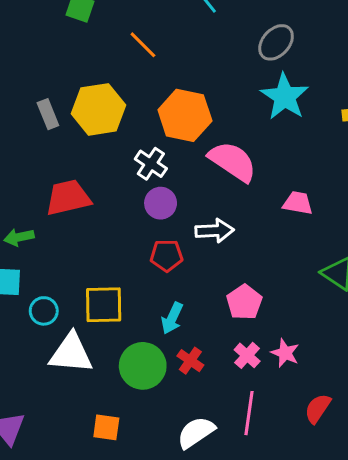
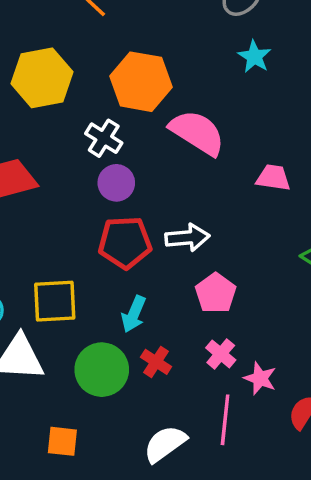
cyan star: (285, 97) -> (254, 57), size x0.6
white arrow: (215, 231) -> (187, 238), moved
red pentagon: (166, 255) -> (125, 242), size x1.4
pink star: (285, 353) -> (260, 378), moved

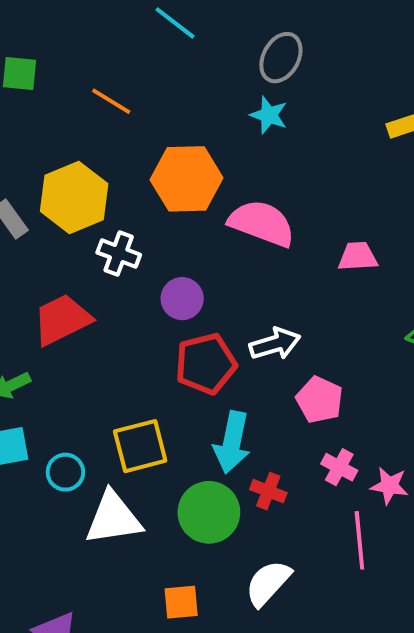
cyan star: (254, 57) -> (269, 115), moved
white cross: (104, 138) -> (119, 254), moved
cyan arrow: (134, 314) -> (232, 442), size x1.4
white semicircle: (165, 444) -> (268, 583), moved

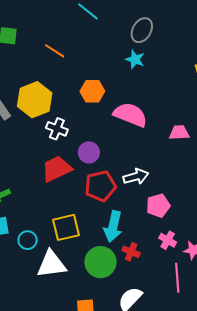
orange hexagon: (187, 179) -> (92, 91), size x0.7
red trapezoid: (62, 320) -> (57, 169), moved
pink pentagon: (319, 400) -> (158, 206), turned 30

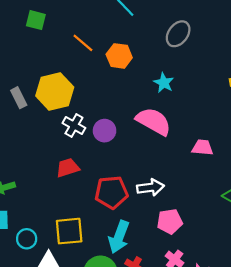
cyan star: (135, 59) -> (164, 83), moved
orange hexagon: (92, 91) -> (119, 56), moved
purple circle: (89, 152) -> (105, 131), moved
red trapezoid: (57, 169) -> (68, 168), size x0.7

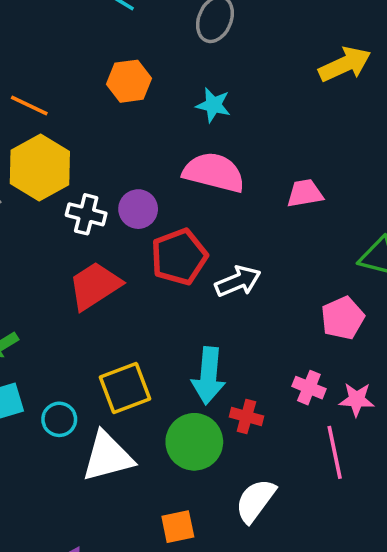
orange line: (83, 43) -> (29, 106), moved
red trapezoid: (68, 168) -> (95, 286), size x1.4
red pentagon: (111, 192) -> (179, 257), moved
pink pentagon: (170, 221) -> (343, 318), moved

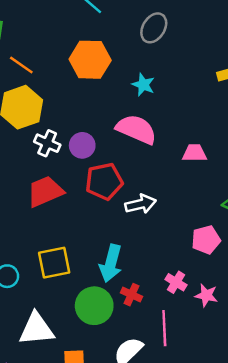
orange hexagon: (129, 81) -> (90, 60), size x1.4
pink line: (335, 452) -> (164, 328), moved
white triangle: (108, 457) -> (36, 329), moved

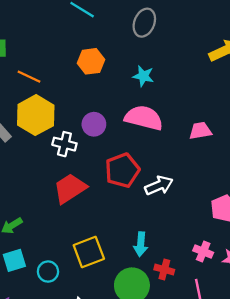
orange hexagon: (90, 60) -> (91, 61), size x0.7
purple circle: (82, 145) -> (94, 124), moved
cyan arrow: (111, 263) -> (141, 244), size x0.7

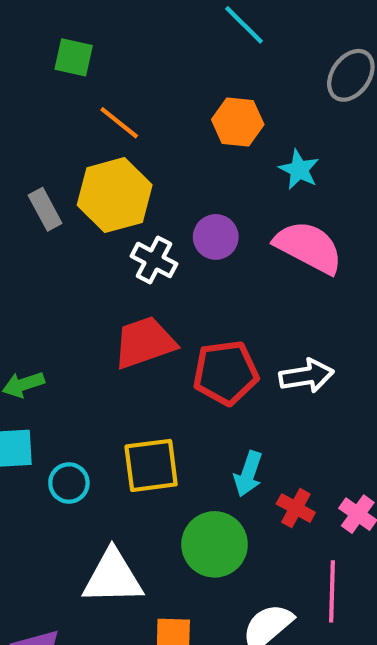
cyan star: (143, 76) -> (299, 170), moved
red pentagon: (122, 170) -> (226, 373), moved
red cross: (164, 270) -> (296, 508), moved

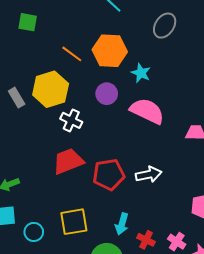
orange hexagon: (238, 122) -> (110, 51), size x1.4
orange line: (119, 123) -> (72, 54), moved
purple circle: (216, 237) -> (107, 94), moved

